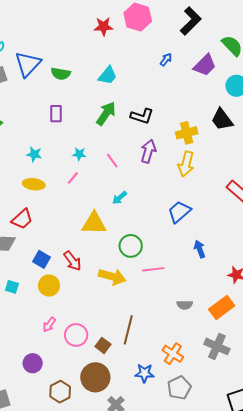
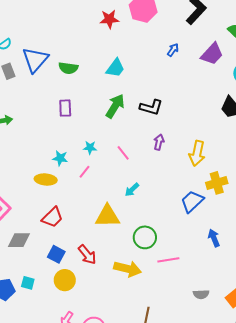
yellow cross: (187, 133) -> (217, 183), moved
purple arrow: (148, 151) -> (159, 142), size x0.7
cyan star: (34, 154) -> (60, 158), moved
red trapezoid: (22, 219) -> (52, 217), moved

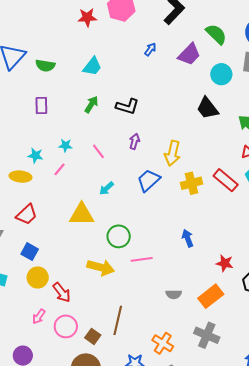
green arrow: (115, 106) -> (91, 104), size x0.7
blue trapezoid: (192, 201) -> (149, 180), moved
red arrow: (87, 255) -> (62, 292), moved

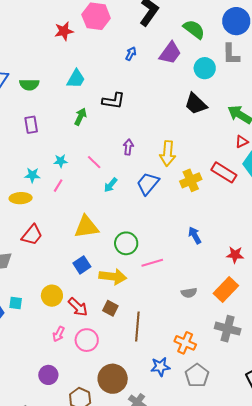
black L-shape: (127, 106) -> (113, 101), moved
cyan arrow: (107, 188) -> (111, 185), moved
blue square: (30, 252) -> (82, 265), moved, turned 36
brown square: (93, 336) -> (110, 308), moved

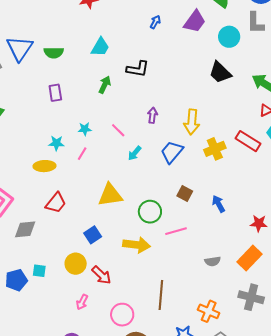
blue square: (82, 265) -> (93, 235), moved
brown square: (110, 308) -> (185, 194), moved
pink circle: (87, 340) -> (122, 315), moved

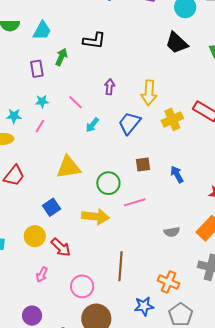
cyan trapezoid: (100, 47) -> (42, 31), moved
purple rectangle: (55, 93) -> (37, 69), moved
brown square: (185, 194) -> (143, 165), turned -35

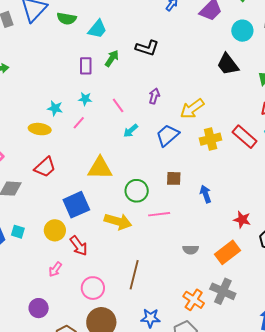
yellow arrow: (149, 93) -> (192, 109), turned 40
blue square: (51, 207) -> (76, 205), size x1.5
orange cross: (168, 282) -> (194, 300), moved

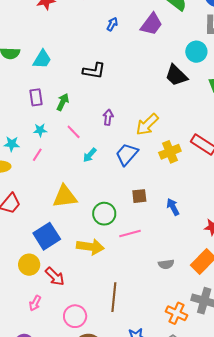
cyan circle: (242, 31) -> (196, 52), moved
green arrow: (112, 58) -> (63, 102), moved

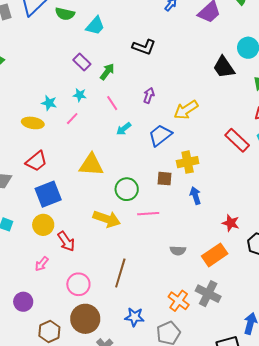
purple rectangle: (36, 97) -> (82, 62), turned -48
yellow cross: (170, 152) -> (188, 162), moved
blue square: (47, 236) -> (48, 194), moved

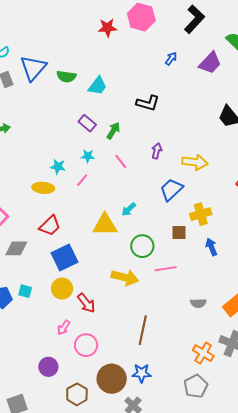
yellow arrow: (186, 110) -> (195, 162), turned -135
cyan arrow: (124, 129) -> (129, 209), moved
pink circle: (78, 284) -> (86, 345), moved
blue star: (134, 317) -> (142, 373), moved

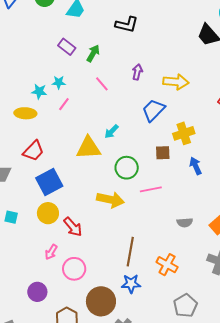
cyan star: (88, 156) -> (59, 82), moved
orange cross: (203, 353) -> (167, 265), moved
blue star: (142, 373) -> (131, 284), moved

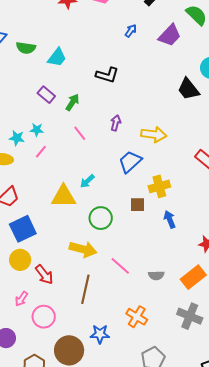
pink line: (151, 189) -> (120, 266), moved, turned 50
brown line: (130, 252) -> (85, 289), moved

